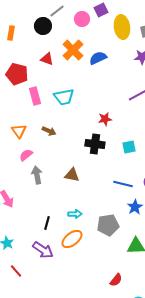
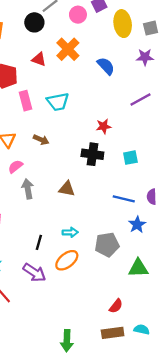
blue semicircle: (98, 58) -> (106, 66), moved, turned 72

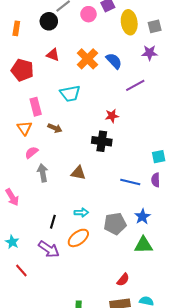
orange cross: (68, 49) -> (87, 59), moved
purple line: (140, 99) -> (135, 85), moved
pink rectangle: (25, 101) -> (36, 107), moved
cyan square: (130, 158) -> (159, 157), moved
blue star: (137, 225) -> (142, 217), moved

